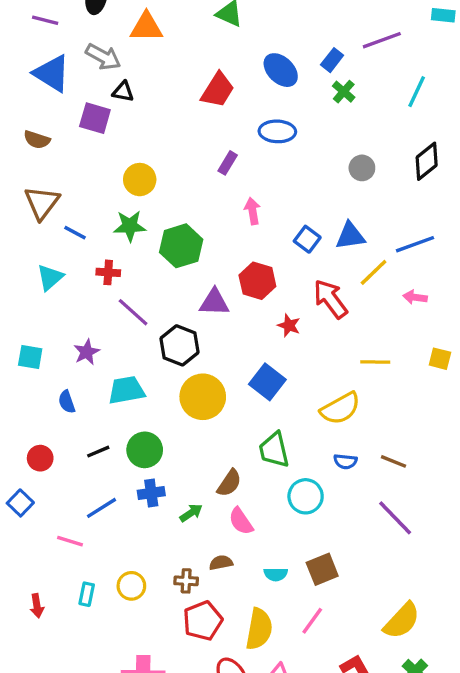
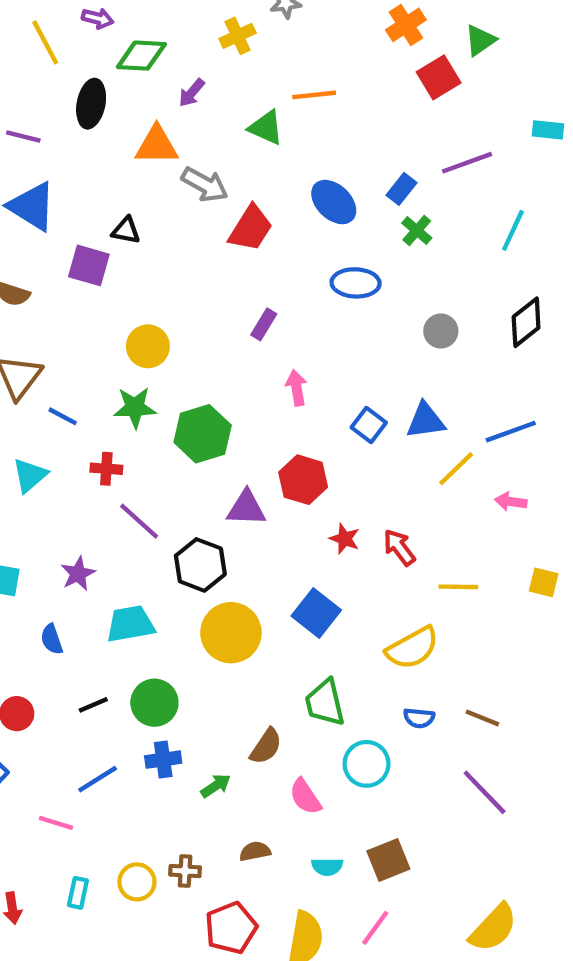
gray arrow: (103, 57) -> (205, 185), moved
blue ellipse: (277, 131) -> (356, 283), moved
red arrow: (330, 299) -> (399, 547), moved, size x0.7
pink semicircle: (241, 521) -> (305, 797), moved
brown cross: (186, 581) -> (185, 871), moved

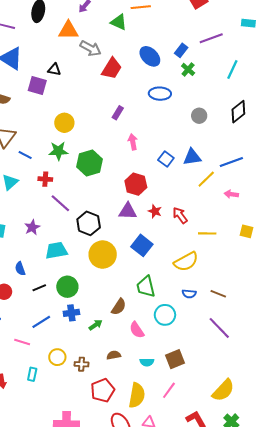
purple triangle: (246, 508) -> (128, 211), moved
blue semicircle: (52, 639) -> (20, 269), moved
yellow circle: (137, 882) -> (57, 357), moved

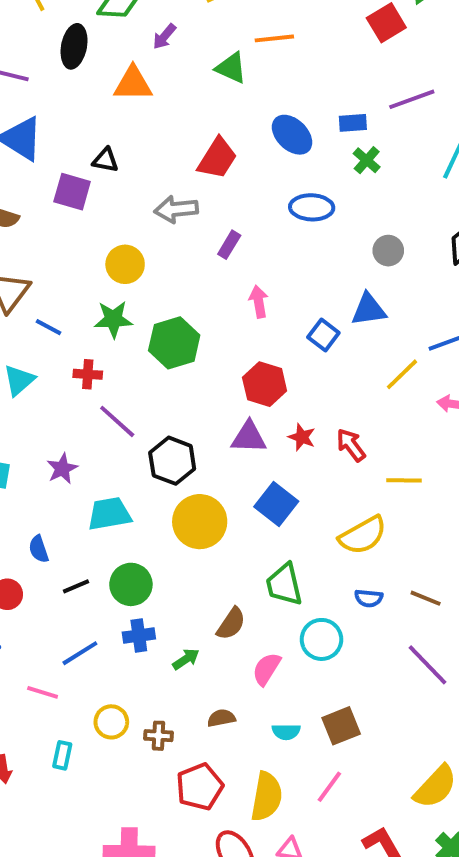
gray arrow: (91, 48) -> (176, 209), moved, turned 145
blue rectangle: (181, 50) -> (353, 123), turned 48
blue triangle: (192, 157) -> (369, 309), moved
pink semicircle: (137, 330) -> (266, 669), turned 66

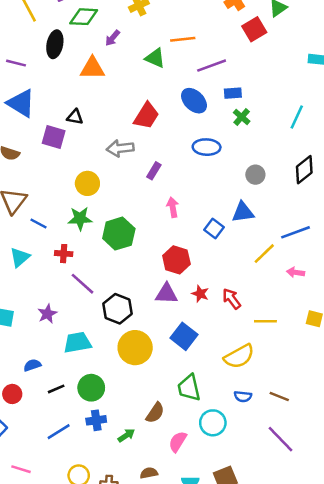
purple line: (412, 99) -> (212, 66), moved
blue semicircle: (39, 549) -> (32, 365), turned 90
pink line: (43, 692) -> (21, 469), moved

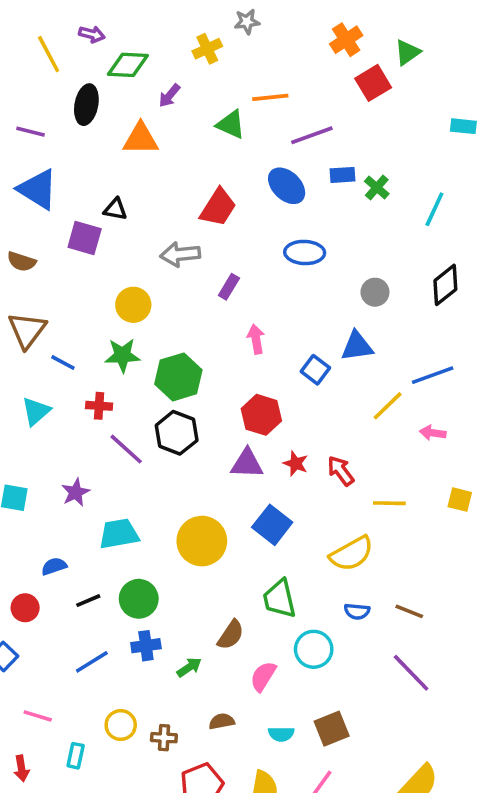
green cross: (242, 117) -> (377, 188), moved
black hexagon: (118, 309) -> (177, 433), moved

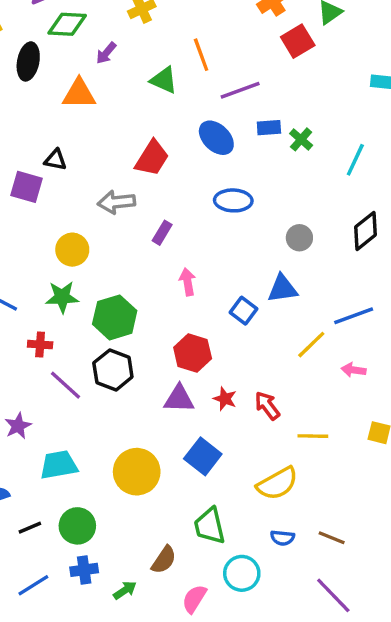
orange line: (270, 97) -> (201, 55), turned 76

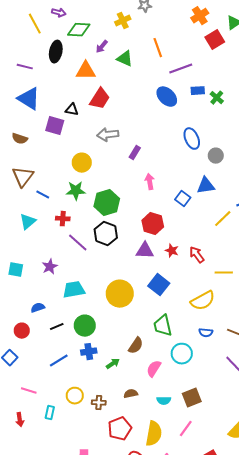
green triangle: (164, 80) -> (125, 59), moved
red trapezoid: (152, 158) -> (100, 99), moved
blue ellipse: (233, 200) -> (192, 139), moved, turned 65

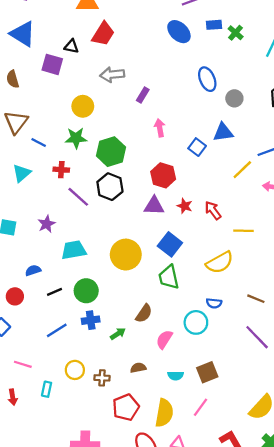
brown semicircle: (20, 139) -> (13, 79), turned 56
green trapezoid: (163, 326) -> (169, 277), moved
blue semicircle: (206, 333) -> (214, 303), moved

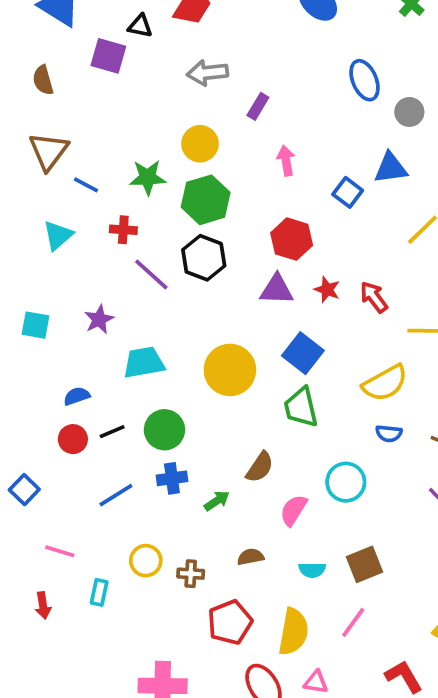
yellow circle: (83, 106) -> (200, 144), moved
red circle: (15, 296) -> (73, 439), moved
blue semicircle: (214, 303) -> (389, 433), moved

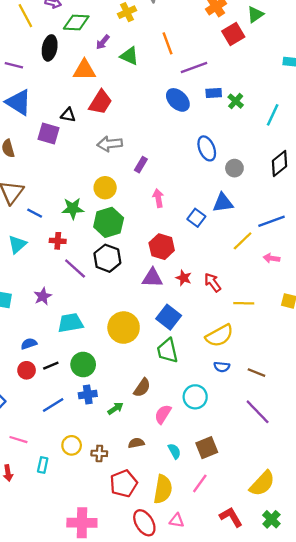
cyan semicircle: (312, 570) -> (174, 451), turned -119

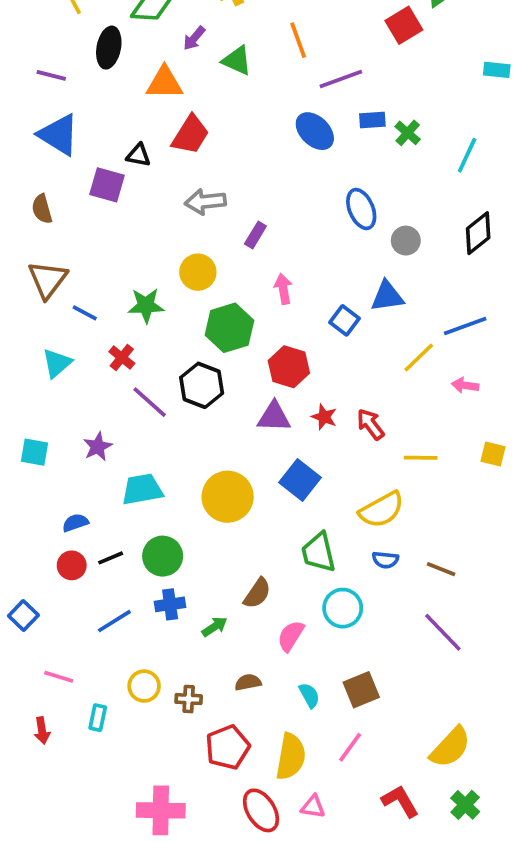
green hexagon: (109, 222) -> (229, 328), moved
red cross: (58, 241) -> (122, 358), turned 35
green trapezoid: (167, 351) -> (319, 552), moved

